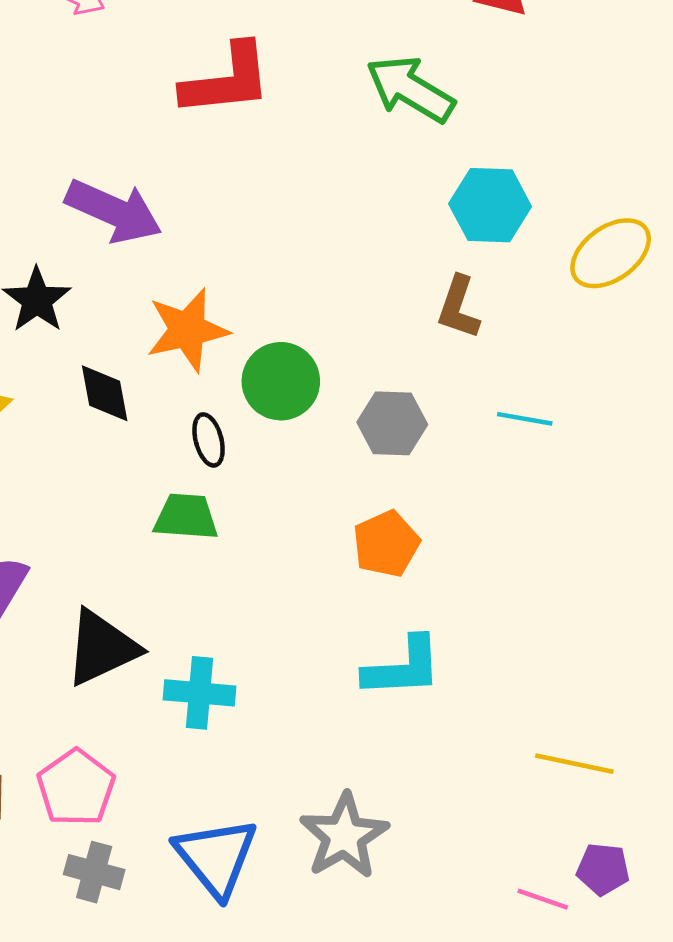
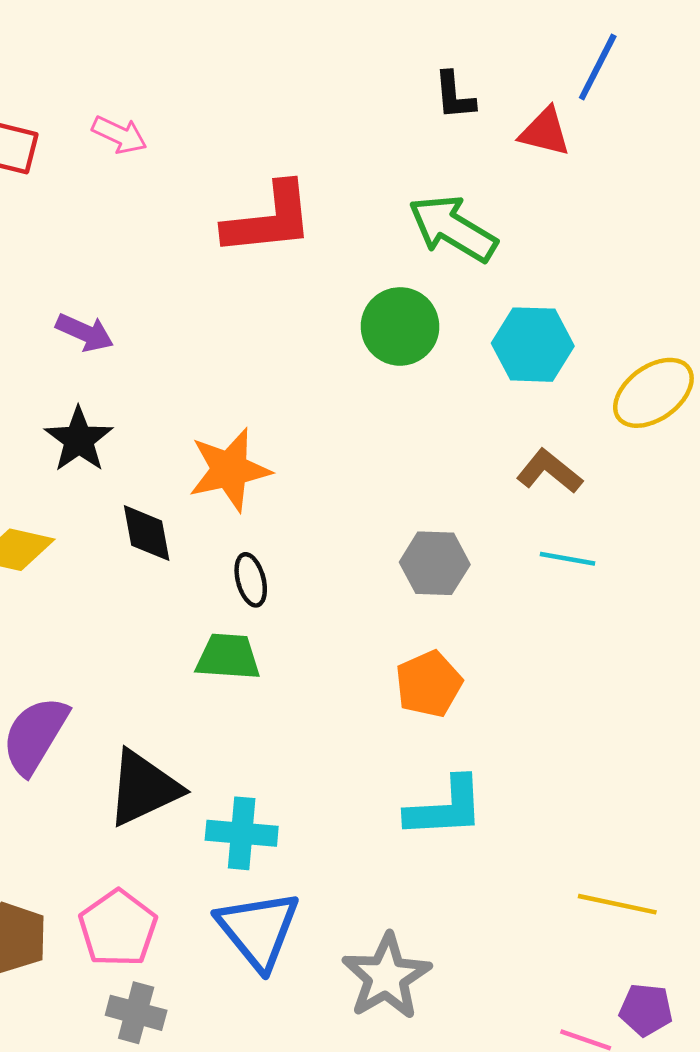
purple arrow: (114, 211) -> (85, 332), moved, size x0.6
brown L-shape: (458, 307) -> (549, 471), moved, turned 110
green circle: (281, 381) -> (400, 326), moved
blue triangle: (216, 857) -> (258, 930), moved

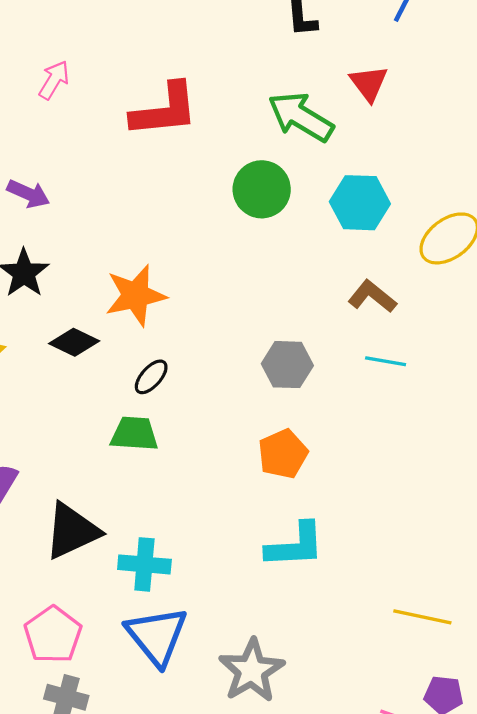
red triangle: (545, 132) -> (369, 83), moved, turned 39
pink arrow: (119, 135) -> (54, 80), moved, turned -84
black diamond: (147, 533) -> (74, 342), turned -54
black ellipse: (251, 580) -> (151, 377), turned 57

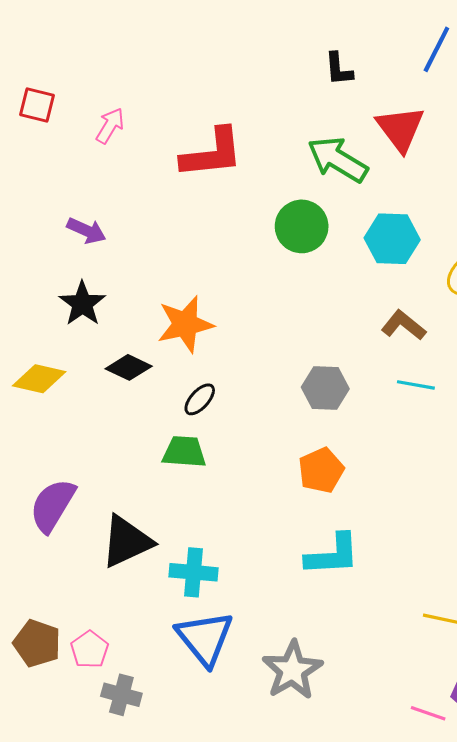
red triangle: (369, 83) -> (400, 129), size x1.4
pink pentagon: (53, 635) -> (90, 649), moved, size x0.7

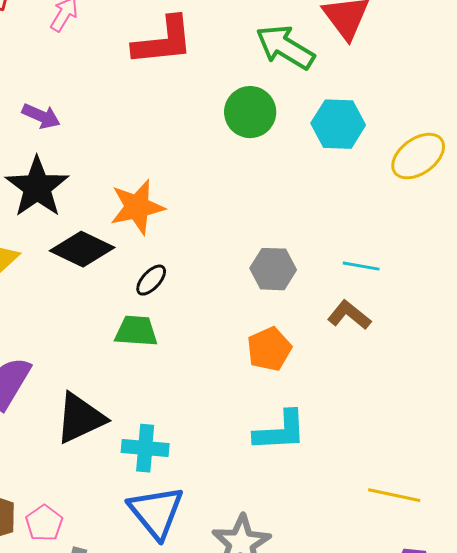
black star: (82, 304) -> (37, 187), size x1.4
brown L-shape: (403, 325) -> (349, 315), moved
black diamond: (129, 367) -> (82, 249), size x1.4

